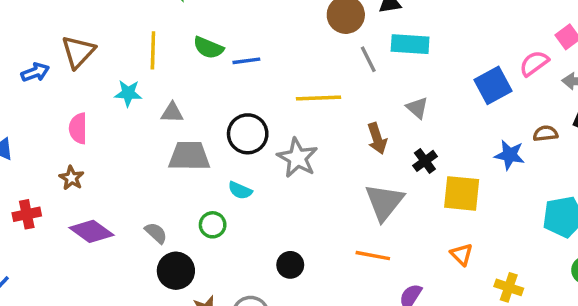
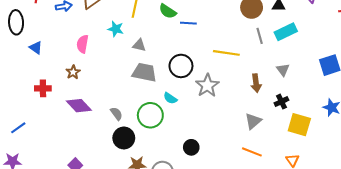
cyan rectangle: (410, 44) -> (286, 32), turned -40
gray triangle: (384, 202) -> (253, 121), size x0.7
green circle: (213, 225) -> (150, 115), size x1.6
orange line: (373, 256) -> (252, 152), moved

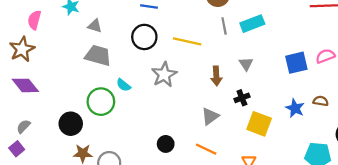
black circle: (181, 66) -> (144, 37), moved
brown star: (73, 72) -> (22, 49), size x1.6
gray semicircle: (116, 114) -> (23, 126), moved, turned -104
black circle: (191, 147) -> (166, 144), moved

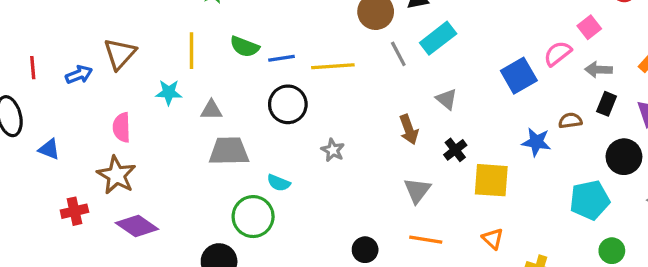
yellow line: (187, 41) -> (333, 66), moved
gray star: (164, 75) -> (333, 150), size x0.6

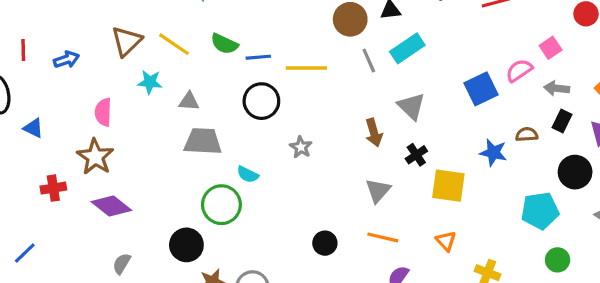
yellow line: (191, 51) -> (174, 44), turned -60
brown triangle: (120, 54) -> (127, 41), moved
gray triangle: (447, 99) -> (411, 106), size x1.4

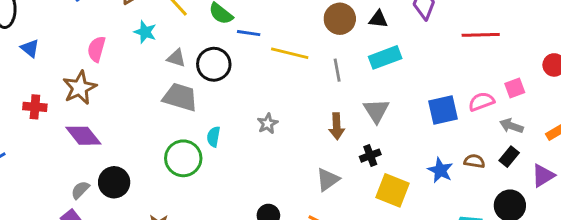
gray line: (369, 61) -> (337, 70), moved
black circle: (261, 101) -> (214, 64), moved
cyan semicircle: (248, 174) -> (213, 137), turned 60
black circle: (186, 245) -> (114, 182), moved

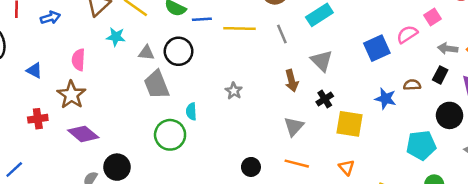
blue triangle: (30, 48) -> (34, 70), moved
gray trapezoid: (180, 97) -> (157, 85), turned -116
gray arrow: (511, 126) -> (448, 49), moved

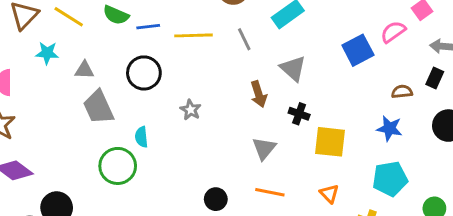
black circle: (179, 51) -> (144, 73), moved
black cross: (325, 99) -> (299, 114), turned -35
blue star: (385, 99) -> (389, 128), moved
cyan pentagon: (421, 145) -> (390, 179), moved

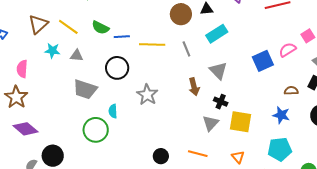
gray triangle: (84, 70) -> (77, 56), moved
gray trapezoid: (98, 107) -> (85, 89), turned -50
gray star: (191, 110) -> (147, 95), size x1.5
gray triangle: (264, 148) -> (210, 123), moved

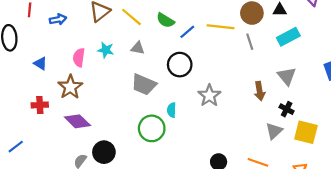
blue line: (122, 37) -> (187, 32), turned -42
yellow line: (152, 44) -> (221, 27), moved
gray line: (186, 49) -> (250, 42), moved
cyan star: (52, 51) -> (106, 50), moved

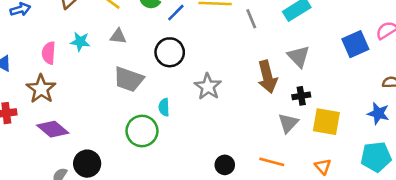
brown arrow: (260, 91) -> (267, 77), size x1.4
black cross: (287, 109) -> (301, 96), turned -32

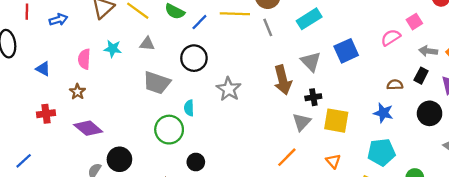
blue square: (355, 44) -> (346, 51), moved
brown star: (41, 89) -> (77, 92), size x0.6
orange line: (272, 162) -> (287, 157), turned -60
black circle: (225, 165) -> (196, 162), moved

